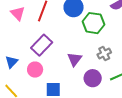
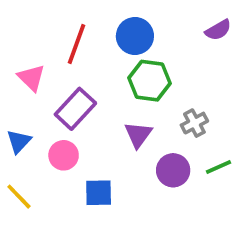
pink triangle: (18, 13) -> (31, 78), moved
green hexagon: (93, 23) -> (150, 81), moved

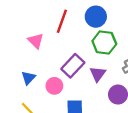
purple rectangle: (75, 109) -> (73, 66), moved

